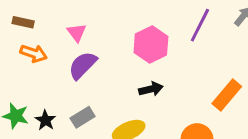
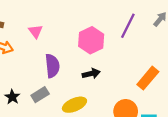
purple semicircle: (83, 65) -> (52, 66), moved, turned 130

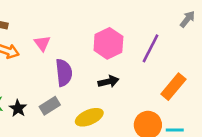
purple line: (128, 26) -> (150, 48), moved
pink triangle: (36, 31) -> (42, 43), moved

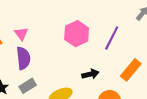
purple semicircle: (64, 73) -> (23, 58), moved
black arrow: (108, 82) -> (90, 74), moved

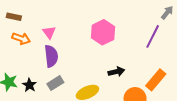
purple line: (112, 38) -> (153, 36), moved
orange rectangle: (131, 70) -> (156, 80), moved

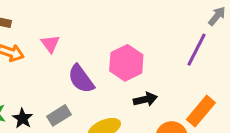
pink hexagon: (103, 32) -> (126, 63), moved
purple semicircle: (51, 56) -> (81, 79), moved, turned 150

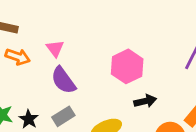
purple semicircle: (81, 79) -> (63, 80), moved

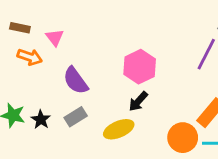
pink triangle: (55, 48) -> (55, 37), moved
black arrow: (145, 101) -> (138, 101), moved, turned 145

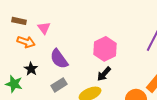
black star: (41, 120) -> (31, 69), moved

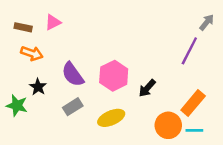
pink triangle: (44, 28) -> (53, 22), moved, turned 40
pink hexagon: (105, 49) -> (114, 76), moved
black arrow: (104, 74) -> (147, 88), moved

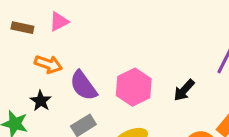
orange arrow: (32, 53) -> (48, 64), moved
black arrow: (147, 88) -> (184, 90), moved

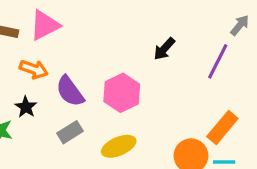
pink triangle: (59, 22) -> (45, 25), size x1.5
black arrow: (184, 90) -> (164, 49), moved

